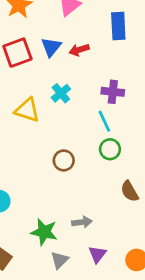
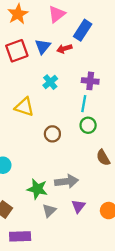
blue rectangle: (118, 26) -> (83, 30), moved, turned 36
yellow triangle: (27, 110) -> (24, 107), moved
cyan line: (104, 121) -> (84, 104), turned 35
gray arrow: (82, 222) -> (66, 181), size x1.5

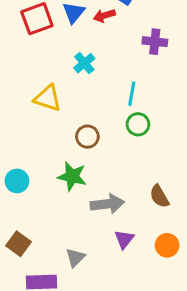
purple cross: (90, 81) -> (155, 42), moved
brown semicircle: (103, 158) -> (159, 196), moved
green star: (37, 189) -> (72, 176), moved
gray triangle: (49, 211) -> (75, 258), moved

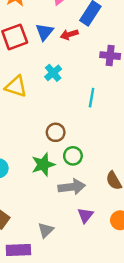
yellow triangle: (48, 98) -> (16, 86), moved
green circle: (138, 124) -> (73, 156), moved
green star: (72, 176) -> (43, 165), turned -30

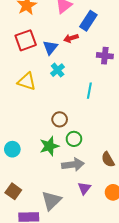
blue triangle: (44, 32) -> (50, 47), moved
gray triangle: (46, 230) -> (51, 201), size x1.5

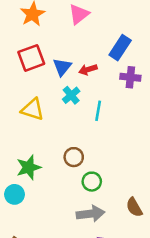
blue rectangle: (88, 21) -> (120, 48), moved
red arrow: (71, 38) -> (88, 70), moved
cyan line: (89, 91) -> (98, 111), moved
green star: (49, 146) -> (29, 167), moved

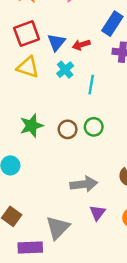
yellow triangle: (33, 109) -> (28, 67), moved
green star: (29, 167) -> (32, 126), moved
green circle: (92, 182) -> (94, 127), moved

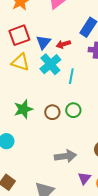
cyan cross: (65, 70) -> (50, 64), size x1.5
purple triangle: (97, 213) -> (84, 178), moved

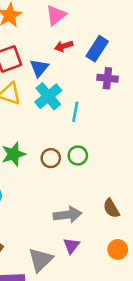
red arrow: (63, 44) -> (64, 46), moved
purple triangle: (84, 178) -> (71, 246), moved

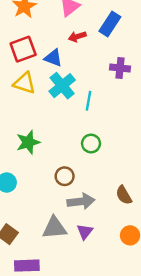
blue rectangle: (97, 49) -> (110, 24), moved
blue triangle: (39, 68) -> (53, 58), turned -48
brown circle: (51, 158) -> (65, 176), moved
gray triangle: (40, 260) -> (55, 228), moved, turned 40

